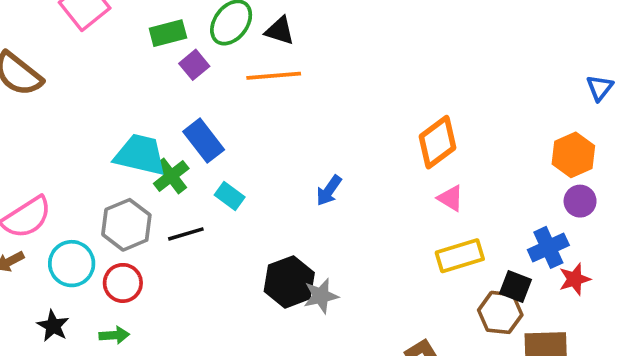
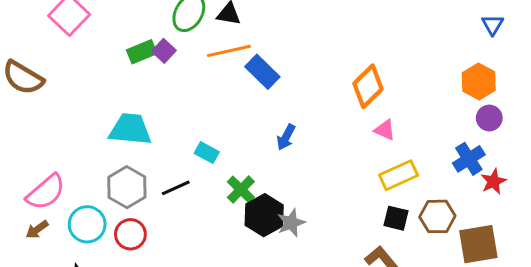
green rectangle: (168, 33) -> (142, 52), moved
blue rectangle: (204, 141) -> (262, 72), moved
green cross: (171, 176) -> (241, 189), moved
black square: (515, 286) -> (396, 218), moved

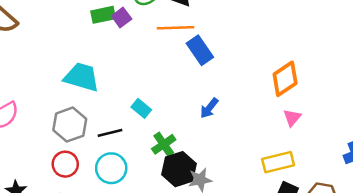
pink triangle: (385, 130) -> (292, 118), turned 36
yellow rectangle: (399, 175) -> (278, 162), moved
cyan circle: (87, 224) -> (111, 168), moved

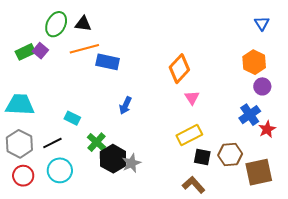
blue rectangle: (200, 50) -> (108, 62), turned -30

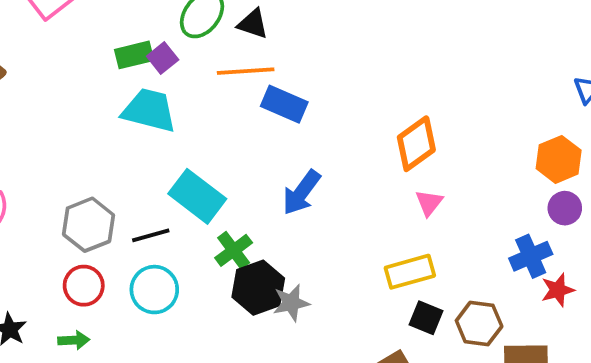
cyan trapezoid: (20, 105) -> (149, 110), moved
blue arrow: (125, 105) -> (301, 192), size x1.4
cyan rectangle: (72, 118) -> (197, 196), size x1.8

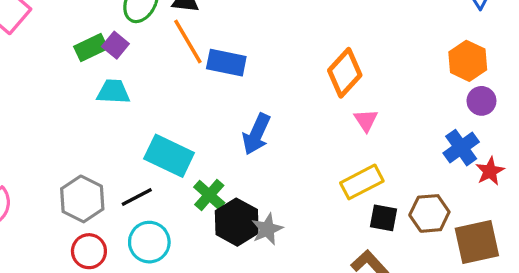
orange line: (246, 71) -> (188, 41), turned 75
cyan trapezoid: (149, 110) -> (113, 92), size x0.7

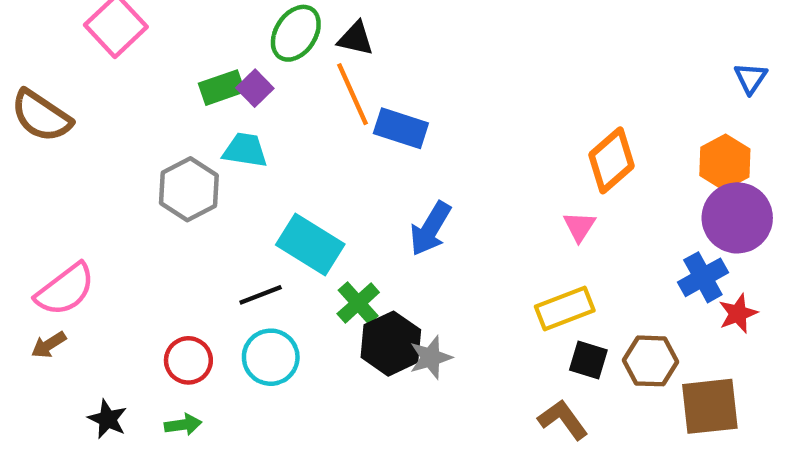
orange diamond: (345, 73) -> (611, 160), moved
purple circle: (481, 101) -> (737, 218), size x1.8
gray hexagon: (82, 199) -> (189, 189), moved

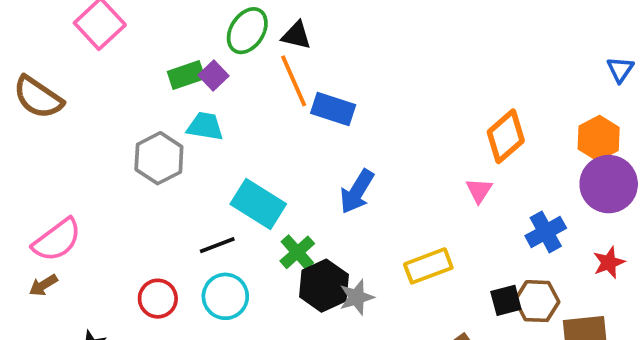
blue cross: (703, 277) -> (546, 232), moved
yellow rectangle: (565, 309) -> (428, 266), moved
black square: (588, 360) -> (506, 300), moved, turned -32

